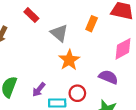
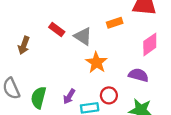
red rectangle: (31, 15) -> (57, 29), moved
orange rectangle: (92, 24) -> (115, 23), turned 56

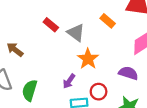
orange rectangle: (115, 23) -> (108, 21), turned 56
brown arrow: (24, 45) -> (15, 50), moved, turned 105
purple arrow: (69, 96) -> (69, 81), moved

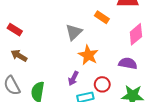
red rectangle: (51, 25) -> (15, 30), moved
gray triangle: (76, 33) -> (74, 32), turned 48

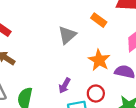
orange star: (88, 55) -> (99, 60), moved

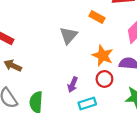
red circle: (96, 93) -> (104, 79), moved

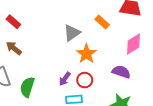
orange star: (103, 56) -> (86, 54), moved
red circle: (104, 79) -> (85, 80), moved

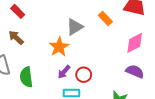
orange star: (86, 54) -> (59, 47), moved
purple semicircle: (121, 72) -> (135, 71), moved
green semicircle: (27, 87) -> (26, 77), turned -30

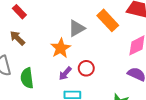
orange rectangle: (105, 19) -> (108, 20), size x1.5
red circle: (84, 75) -> (86, 68), moved

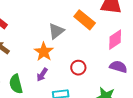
red circle: (86, 68) -> (78, 68), moved
purple arrow: (65, 73) -> (42, 75), moved

